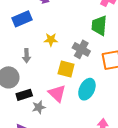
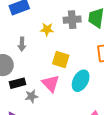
gray cross: (81, 49) -> (72, 20), moved, turned -36

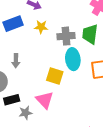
yellow star: (47, 29) -> (41, 27), moved
cyan ellipse: (81, 81) -> (73, 59), moved, turned -35

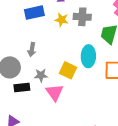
gray cross: (66, 36) -> (82, 17), moved
gray star: (25, 113) -> (41, 75), moved

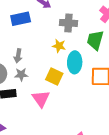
yellow star: (62, 20) -> (59, 46), moved
gray star: (41, 75) -> (21, 74), moved

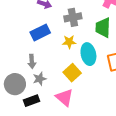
blue rectangle: (21, 19) -> (40, 33), moved
yellow square: (54, 76) -> (72, 73), turned 36

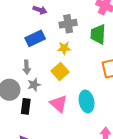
cyan ellipse: (88, 54) -> (87, 101), moved
yellow square: (72, 73) -> (60, 72), moved
black rectangle: (32, 101) -> (26, 106), turned -63

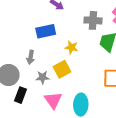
gray cross: (68, 24) -> (93, 20), moved
gray star: (34, 85) -> (43, 77), moved

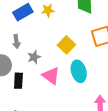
yellow star: (72, 47) -> (48, 10), moved
yellow square: (62, 69) -> (66, 45), moved

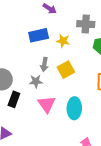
gray arrow: (16, 42) -> (44, 64), moved
yellow square: (66, 45) -> (66, 70), moved

